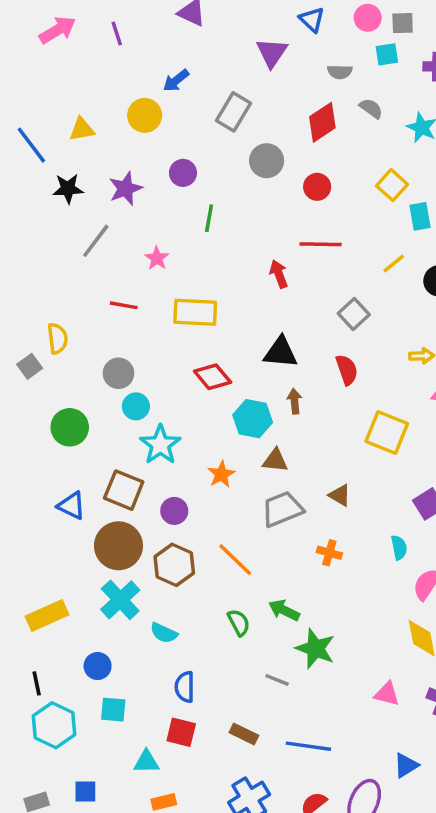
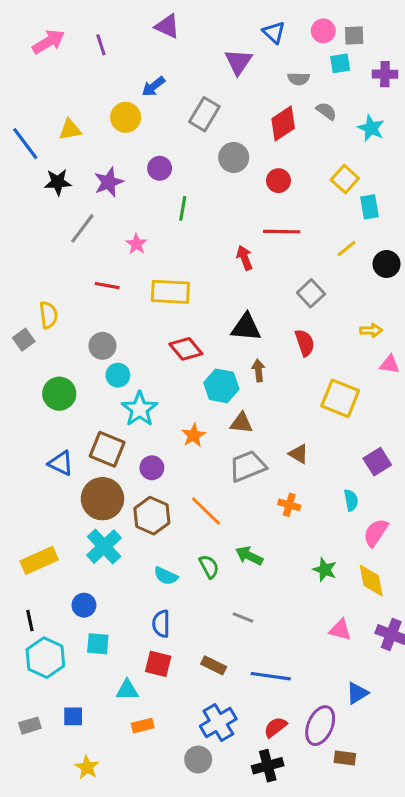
cyan semicircle: (164, 633) -> (166, 576), moved
green star: (315, 649) -> (325, 570), moved, size x0.7

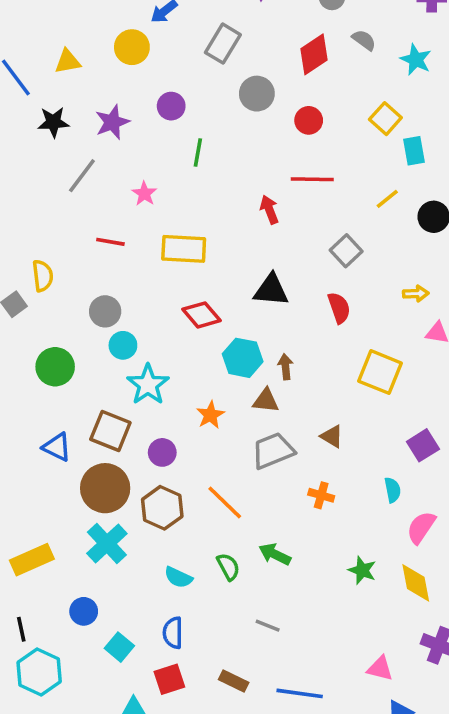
brown arrow: (258, 371) -> (285, 367), moved
pink triangle: (340, 630) -> (380, 668), moved
cyan square: (98, 644) -> (119, 647), moved, turned 35
red square: (158, 664) -> (169, 679), turned -32

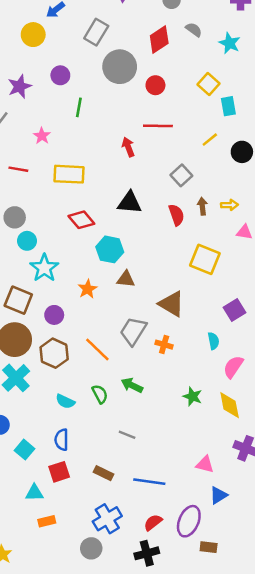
gray circle: (257, 94) -> (120, 67), size x1.4
brown arrow: (285, 367) -> (202, 206), moved
brown triangle: (332, 436) -> (172, 304), size x1.6
gray trapezoid: (273, 451) -> (133, 331), moved, turned -36

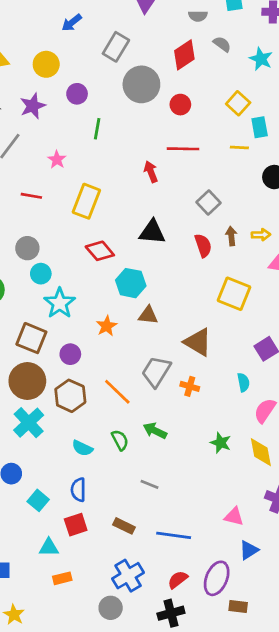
yellow circle: (33, 35) -> (46, 64), moved
yellow line: (210, 140) -> (239, 147), moved, turned 42
yellow rectangle: (69, 174) -> (86, 201), turned -72

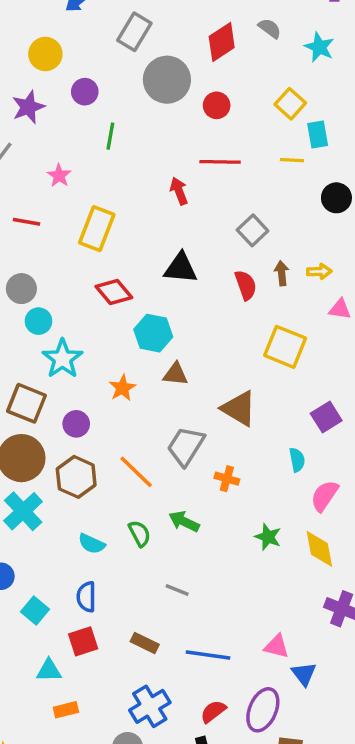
orange cross: (190, 386) -> (227, 479), moved
pink triangle: (234, 517) -> (277, 646), moved
blue triangle: (249, 550) -> (304, 674), turned -35

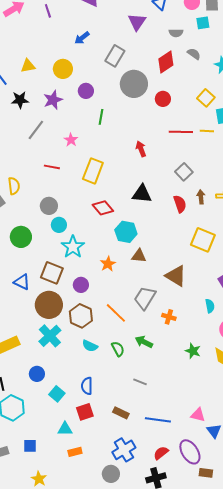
red line: (220, 162) -> (181, 132), moved
cyan semicircle: (92, 544) -> (90, 346), moved
purple ellipse: (263, 710) -> (190, 452), turned -55

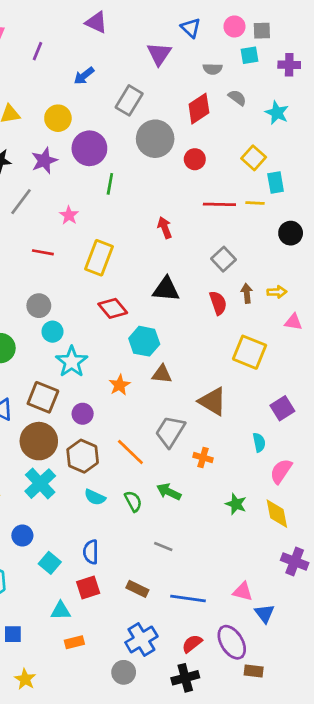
purple line: (48, 11) -> (37, 51), moved, turned 40
purple circle: (86, 91) -> (89, 148), size x1.6

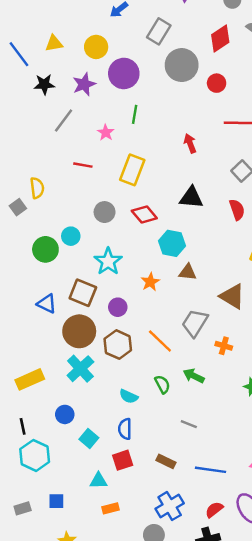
green line: (110, 184) -> (135, 114), moved
gray circle: (39, 306) -> (105, 212), moved
cyan circle: (52, 332) -> (71, 236), moved
cyan semicircle: (95, 497) -> (129, 396), moved

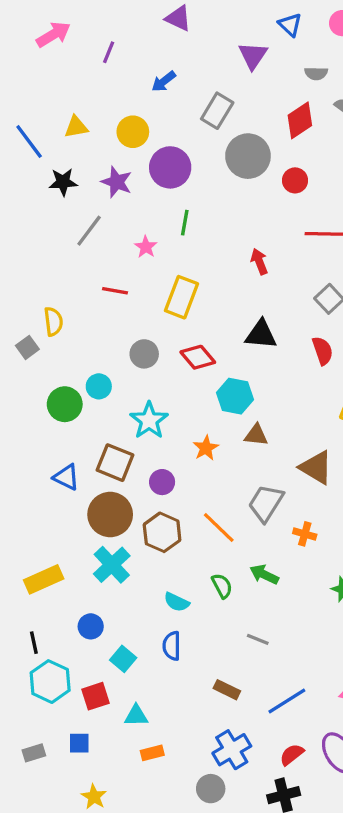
purple star: (84, 84) -> (117, 182), turned -30
red square: (123, 460) -> (96, 696), moved
blue line: (211, 470) -> (287, 701), turned -40

